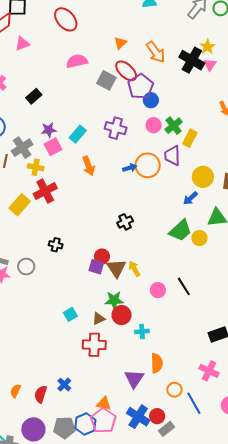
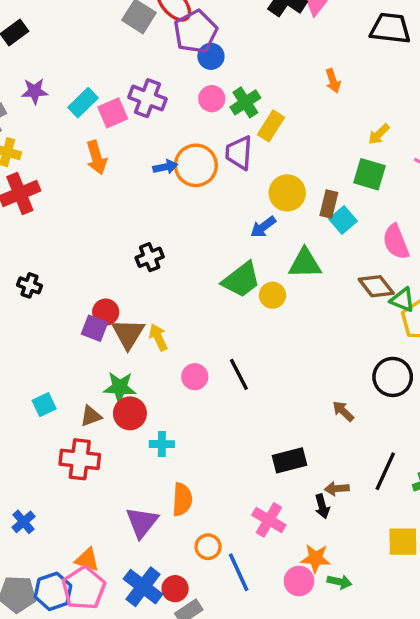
pink square: (53, 147) -> (113, 113), moved

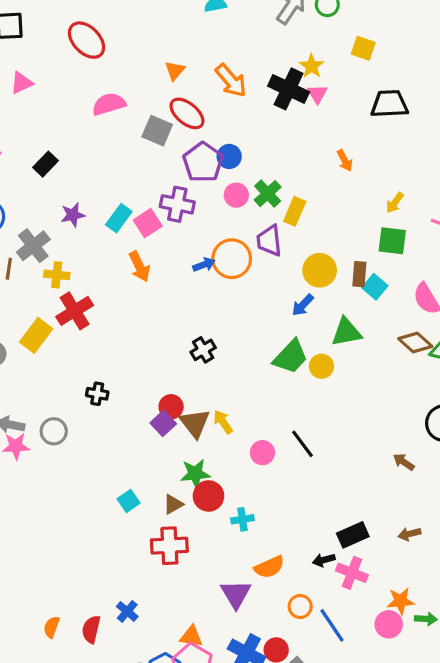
purple pentagon: (196, 32) -> (203, 162), moved
purple square: (95, 328) -> (163, 423), turned 35
black rectangle: (289, 460) -> (353, 535), moved
orange semicircle: (182, 499) -> (269, 567), turned 72
black arrow: (322, 506) -> (324, 560), moved, turned 100

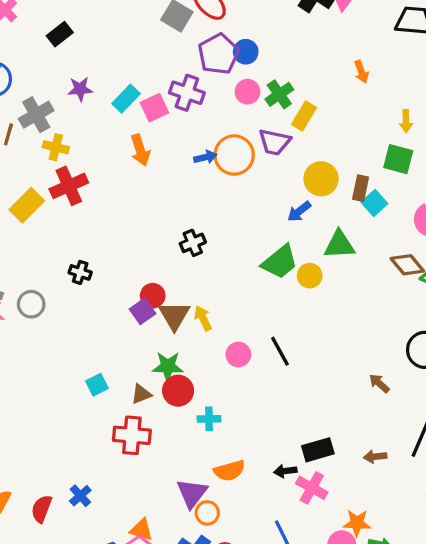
yellow arrow: (395, 203) -> (406, 121), turned -45
purple trapezoid: (269, 241) -> (274, 142), turned -80
orange circle: (300, 606) -> (207, 513), moved

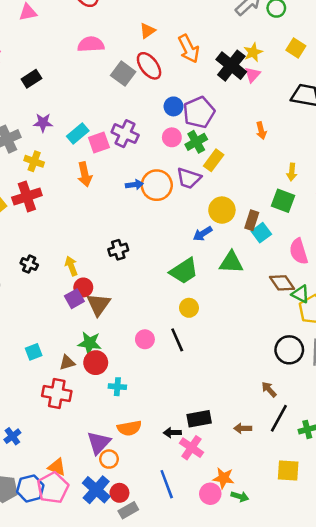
purple pentagon: (219, 54) -> (199, 112), moved
yellow cross: (56, 147) -> (34, 161), moved
yellow circle: (310, 276) -> (189, 308), moved
yellow arrow: (203, 318) -> (71, 266), moved
brown arrow: (379, 383) -> (269, 389), moved

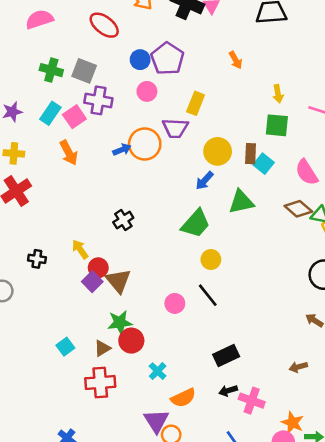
gray square: (123, 74) -> (84, 71), moved
green cross: (196, 142) -> (51, 70), moved, turned -30
cyan cross: (117, 387) -> (158, 371), moved, turned -35
black rectangle: (199, 419) -> (226, 356), moved
orange star: (224, 478) -> (292, 423), turned 30

